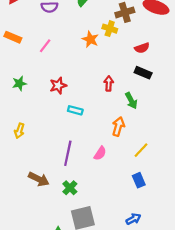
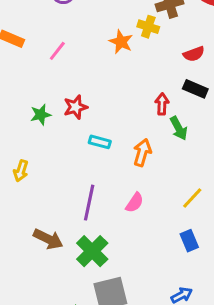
green star: (19, 83) -> (41, 115), moved
red arrow: (109, 83) -> (162, 104), moved
orange arrow: (118, 126) -> (142, 153), moved
green cross: (70, 188) -> (92, 251), size x1.5

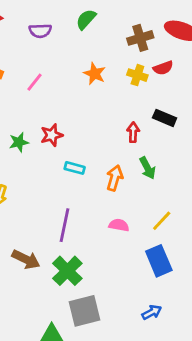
yellow cross: (148, 27) -> (137, 75), moved
red semicircle: (194, 54) -> (163, 68), moved
green arrow: (179, 128) -> (147, 168), moved
pink semicircle: (135, 203) -> (119, 225), moved, turned -114
blue rectangle: (189, 241) -> (159, 261), size x1.5

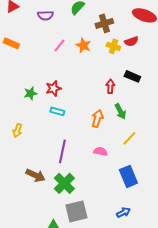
brown cross: (140, 38) -> (104, 23), moved
pink line: (35, 82) -> (59, 45), moved
cyan rectangle: (75, 168) -> (57, 111), moved
yellow line: (162, 221) -> (129, 138), moved

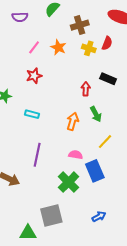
red semicircle: (131, 41) -> (107, 43), turned -48
red star: (53, 88) -> (34, 76), moved
blue rectangle: (128, 176) -> (95, 171), moved
green cross: (64, 183) -> (69, 182), moved

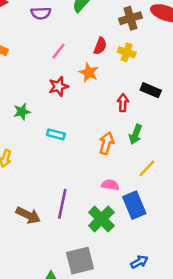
brown cross: (80, 25) -> (130, 18), moved
red semicircle: (107, 43) -> (100, 46), moved
orange star: (58, 47) -> (89, 73), moved
green arrow: (96, 114) -> (136, 134), turned 49
purple line: (37, 155) -> (62, 204), moved

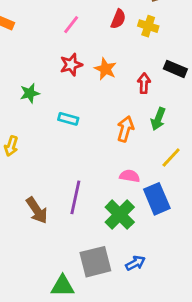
orange star: (89, 73) -> (105, 69), moved
brown arrow: (28, 215) -> (37, 210), turned 30
blue arrow: (139, 262) -> (135, 263), moved

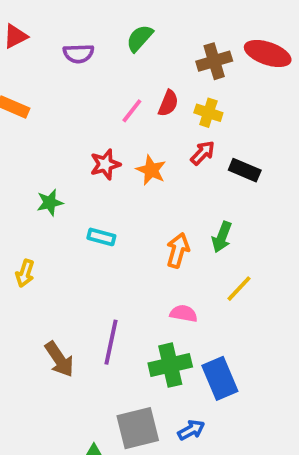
pink line: (71, 25) -> (132, 111), moved
red arrow: (144, 83) -> (203, 153), moved, turned 42
blue rectangle: (157, 199) -> (220, 378), moved
green cross: (120, 215) -> (170, 365), turned 32

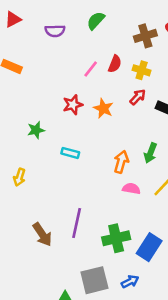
pink semicircle: (184, 313) -> (131, 189), moved
blue rectangle: (220, 378) -> (149, 247), turned 56

